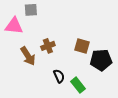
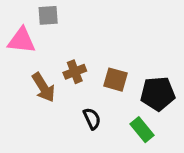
brown square: (82, 46) -> (115, 80), moved
green rectangle: (78, 85) -> (142, 130), moved

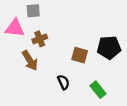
brown cross: (75, 72) -> (40, 39), moved
black pentagon: (158, 94) -> (109, 48), moved

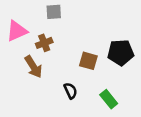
gray square: (33, 11) -> (54, 12), moved
pink triangle: (15, 28) -> (17, 31), turned -30

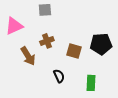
brown cross: (44, 43) -> (47, 41), moved
green rectangle: (109, 99) -> (91, 83), turned 42

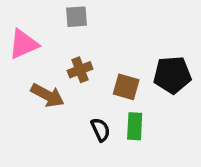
brown arrow: (28, 56) -> (47, 95), turned -30
green rectangle: (91, 83) -> (135, 126), moved

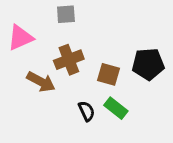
brown cross: (80, 70) -> (69, 60), size x1.4
green rectangle: (135, 126) -> (116, 108), turned -55

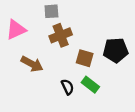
brown cross: (69, 60) -> (61, 35), moved

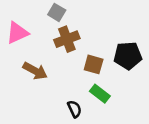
gray square: (51, 11) -> (57, 12), turned 35
black semicircle: (67, 87) -> (74, 109), moved

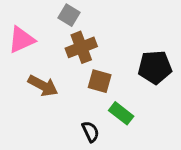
brown square: (94, 64) -> (100, 81), moved

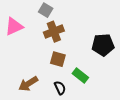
brown square: (100, 81) -> (58, 59), moved
brown arrow: (43, 86) -> (28, 84), moved, turned 120

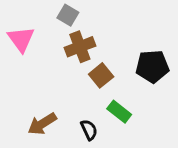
pink triangle: (14, 26) -> (21, 39), turned -42
brown square: (58, 59) -> (101, 75), moved, turned 35

